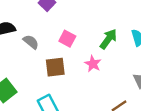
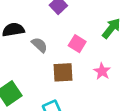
green arrow: (108, 39) -> (111, 28), moved

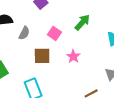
gray semicircle: (39, 45) -> (24, 33), turned 72

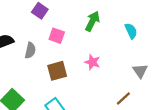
pink square: (54, 33) -> (57, 36), moved

